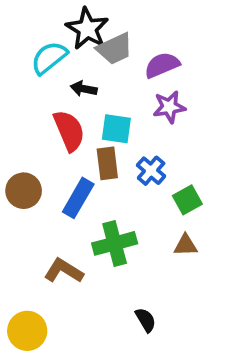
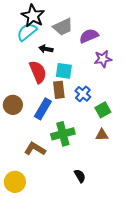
black star: (87, 29) -> (33, 16), moved
purple star: (169, 107) -> (103, 59), moved

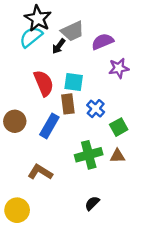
black arrow: (46, 49) -> (59, 46), moved, turned -64
green cross: (63, 134) -> (89, 155), moved
black semicircle: (80, 176) -> (92, 203), turned -104

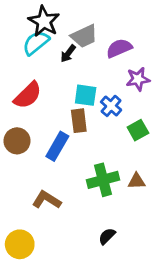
red semicircle: (44, 83) -> (28, 95), moved, turned 68
blue cross: (96, 109) -> (111, 106), moved
green square: (119, 127) -> (138, 130), moved

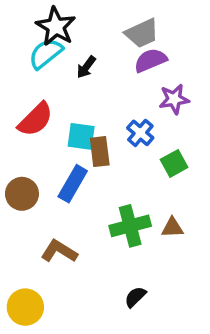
gray trapezoid: (84, 36) -> (142, 33), moved
cyan square: (86, 95) -> (81, 136), moved
brown circle: (17, 141) -> (22, 194), moved

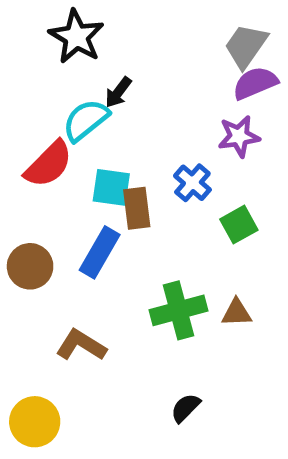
gray trapezoid: (142, 33) -> (246, 46), moved, turned 150
cyan semicircle: (46, 54) -> (86, 120), moved
purple semicircle: (150, 60) -> (255, 83), moved

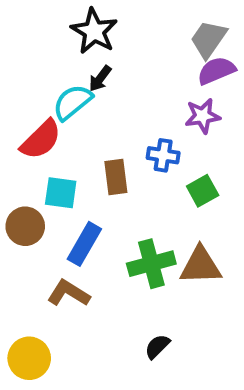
black star: (76, 37) -> (94, 31), moved
blue cross: (192, 183) -> (163, 155), turned -32
cyan square: (111, 187) -> (61, 193), moved
blue rectangle: (100, 252) -> (84, 244), moved
brown triangle: (237, 313) -> (201, 266), size x1.6

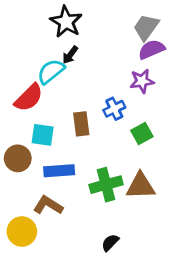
blue cross: (163, 155) -> (114, 109), turned -35
blue rectangle: (84, 244) -> (59, 171), turned 56
yellow circle: (29, 358) -> (22, 231), moved

